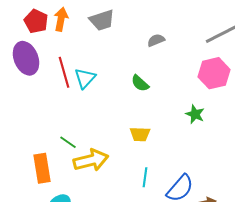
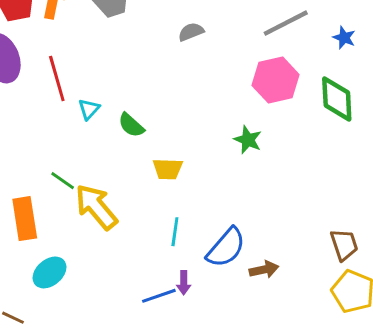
cyan triangle: (85, 78) -> (89, 109), moved, size x0.7
green semicircle: (140, 83) -> (131, 125), moved
yellow arrow: (91, 160) -> (96, 207), turned -116

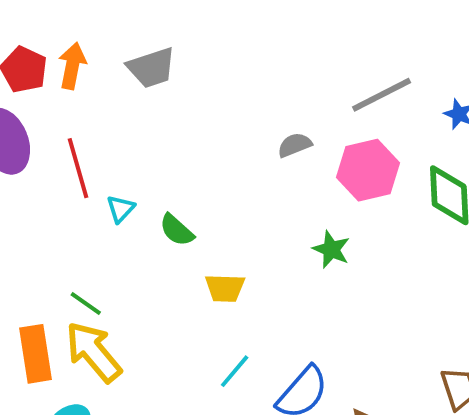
gray semicircle: (191, 32) -> (295, 145), moved
yellow arrow: (96, 207) -> (93, 352), moved
cyan line: (175, 232) -> (235, 371), turned 32

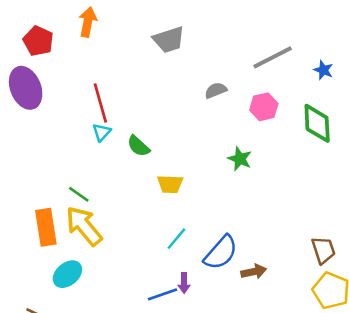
orange arrow: (72, 66) -> (88, 22), moved
gray trapezoid: (151, 68) -> (169, 40), moved
red line: (78, 168) -> (100, 103), moved
pink hexagon: (368, 170) -> (264, 107), size x0.7

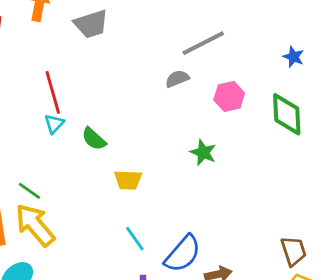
gray trapezoid: (169, 40) -> (91, 24), moved
gray line: (273, 57) -> (203, 43), moved
cyan line: (176, 239) -> (135, 239), turned -75

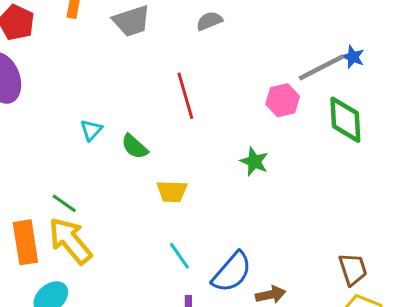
gray line: (203, 43) -> (321, 67), moved
gray semicircle: (177, 79) -> (209, 21), moved
red line: (53, 92) -> (185, 96), moved

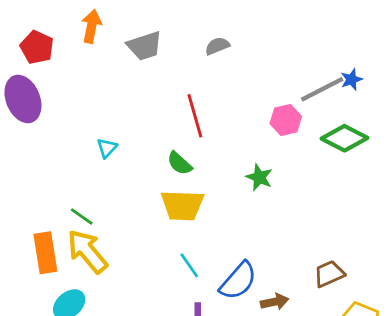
blue star: (353, 57) -> (351, 79), turned 30
green diamond: (345, 120) -> (345, 138), turned -60
green semicircle: (135, 147) -> (180, 163), moved
yellow trapezoid: (172, 191) -> (182, 205), size x1.5
brown trapezoid: (353, 269) -> (329, 274), moved, turned -96

